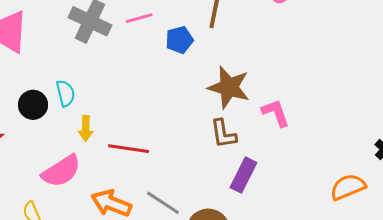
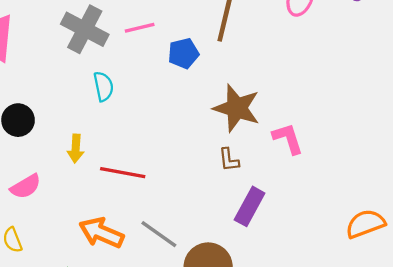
cyan semicircle: (66, 93) -> (103, 86), moved
brown L-shape: (223, 134) -> (229, 160), size x0.7
pink semicircle: (61, 171) -> (26, 186), moved, size x0.7

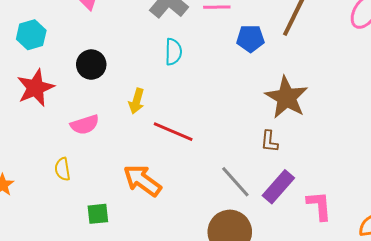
pink L-shape: (288, 138) -> (319, 206), moved
gray line: (159, 234) -> (235, 182), moved

